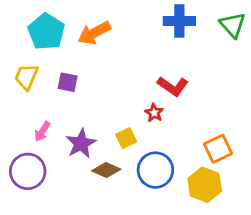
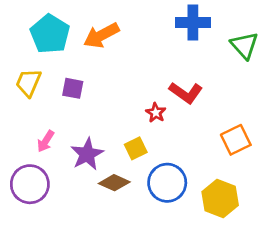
green triangle: (233, 25) -> (244, 45), moved
red star: (154, 113) -> (156, 113), moved
orange square: (218, 149) -> (236, 140), moved

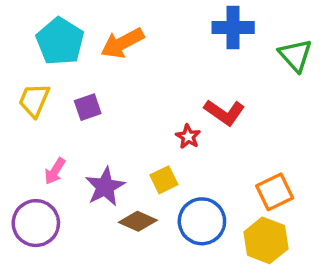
purple square: (73, 88) -> (88, 107), turned -30
orange square: (236, 140) -> (275, 192), moved

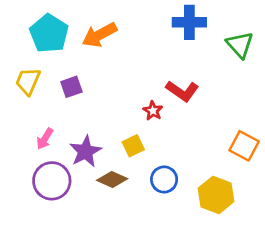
orange square: (275, 192) -> (244, 146), moved, turned -36
blue circle: (202, 221) -> (164, 179), size x0.7
purple circle: (36, 223) -> (52, 181), moved

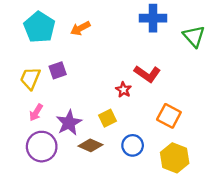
orange arrow: (100, 35) -> (80, 28), size x0.7
yellow trapezoid: (28, 81) -> (30, 78), moved
orange square: (244, 146) -> (169, 116), moved

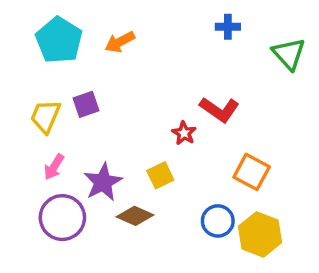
blue cross: (153, 18) -> (228, 27), size x0.6
blue circle: (133, 145) -> (218, 221), moved

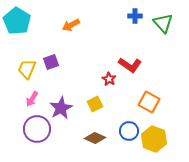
cyan pentagon: (59, 40) -> (17, 21), moved
green triangle: (289, 54) -> (163, 23), moved
brown diamond: (135, 216) -> (95, 138), moved

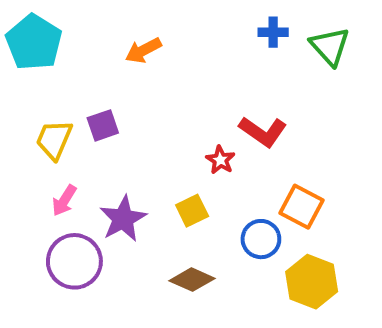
blue circle: (129, 131) -> (261, 239), moved

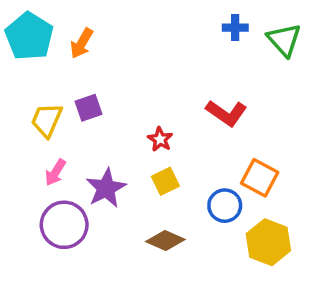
orange arrow: (143, 50) -> (82, 43), moved, turned -32
red star: (220, 160) -> (160, 139), moved

